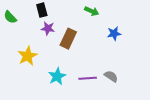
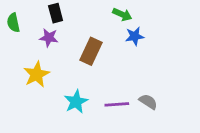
green semicircle: (10, 17) -> (13, 23), turned 32
purple star: (48, 28) -> (49, 38), moved
blue star: (114, 33) -> (135, 36), moved

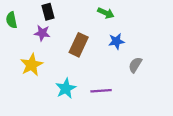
blue star: (135, 36) -> (116, 41), moved
gray semicircle: (148, 102) -> (135, 65), moved, turned -91

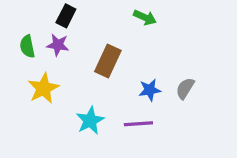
black rectangle: (48, 12) -> (66, 16), turned 42
green semicircle: (11, 20) -> (27, 46), moved
blue star: (116, 41) -> (150, 90), moved

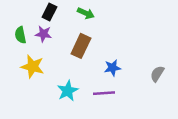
green arrow: (145, 17) -> (86, 13), moved
yellow star: (43, 88) -> (33, 67), turned -30
gray semicircle: (185, 88) -> (157, 74), moved

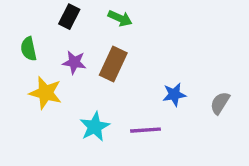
purple star: (43, 34) -> (74, 62), moved
blue star: (112, 68) -> (174, 95), moved

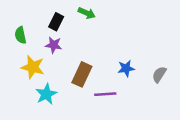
black rectangle: (69, 17) -> (56, 22), moved
brown rectangle: (113, 64) -> (82, 74), moved
cyan star: (95, 127) -> (46, 94), moved

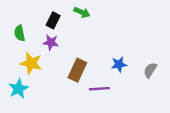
cyan star: (46, 94) -> (18, 89), moved

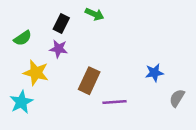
green semicircle: (20, 33) -> (23, 38), turned -112
blue star: (119, 64) -> (154, 73), moved
gray semicircle: (150, 70) -> (177, 98), moved

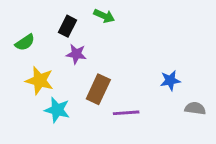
purple star: (59, 49) -> (76, 54), moved
gray semicircle: (177, 98) -> (195, 108), turned 66
cyan star: (21, 102) -> (57, 110), moved, turned -30

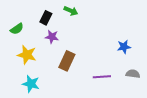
blue star: (170, 81) -> (124, 47), moved
cyan star: (57, 110) -> (31, 84), moved
purple line: (126, 113) -> (102, 77), moved

